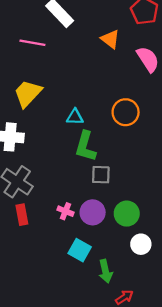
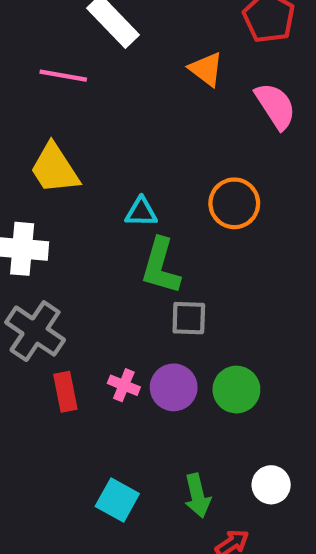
yellow trapezoid: (28, 93) -> (55, 169), turned -76
red rectangle: (22, 215) -> (65, 392), moved
white circle: (141, 244) -> (271, 485), moved
cyan square: (80, 250) -> (117, 500), moved

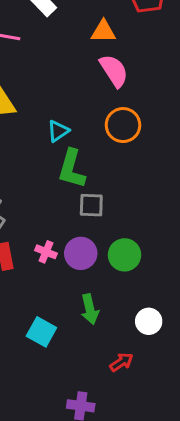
orange triangle: (206, 69) -> (103, 31), turned -36
pink semicircle: (275, 106) -> (114, 71), moved
cyan triangle: (141, 212) -> (58, 131), turned -35
green arrow: (197, 496) -> (90, 309), moved

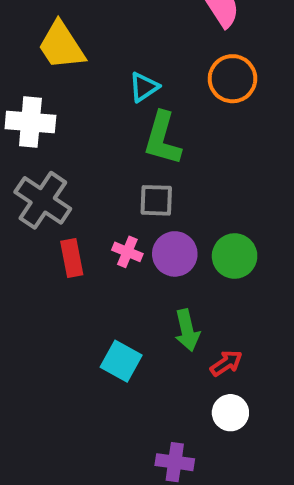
gray square: (91, 205) -> (156, 200), moved
white circle: (149, 321) -> (230, 413), moved
red arrow: (121, 362) -> (226, 363), moved

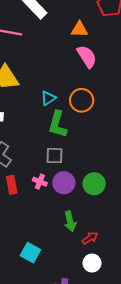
orange circle: (232, 79) -> (82, 100), moved
cyan square: (121, 361) -> (30, 253), moved

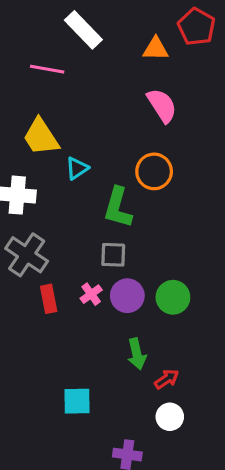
orange triangle: (79, 29) -> (156, 49), moved
cyan triangle: (48, 98) -> (77, 168), moved
pink cross: (40, 182) -> (91, 294), turned 32
cyan square: (30, 253) -> (77, 401), turned -30

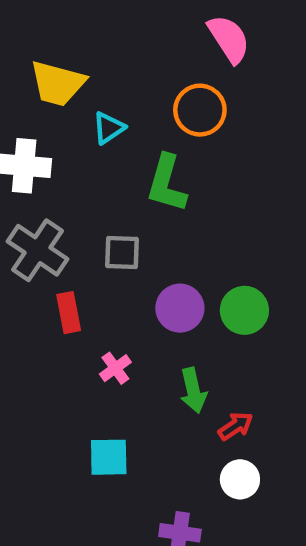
yellow trapezoid: (41, 137) -> (58, 83), turned -42
orange circle: (154, 171) -> (200, 110), moved
gray square: (113, 255) -> (122, 252), moved
pink cross: (91, 294) -> (115, 368), moved

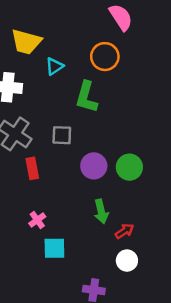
pink cross: (115, 368) -> (37, 220), moved

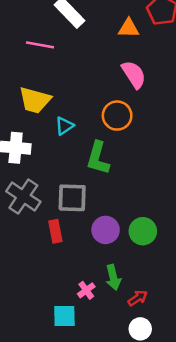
gray square: (62, 135) -> (72, 198), size x1.4
red rectangle: (32, 168) -> (55, 231), moved
pink cross: (37, 220) -> (86, 290), moved

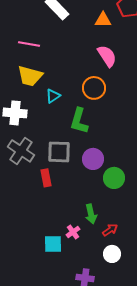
pink line: (40, 45) -> (29, 44), moved
purple circle: (106, 230) -> (93, 159), moved
pink cross: (86, 290) -> (73, 232), moved

